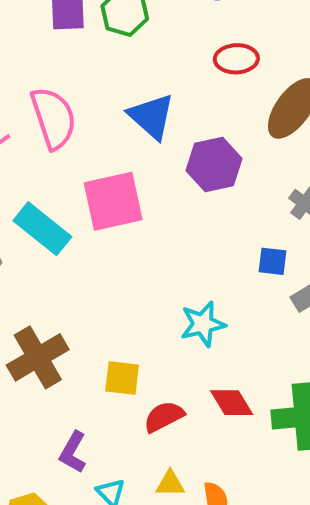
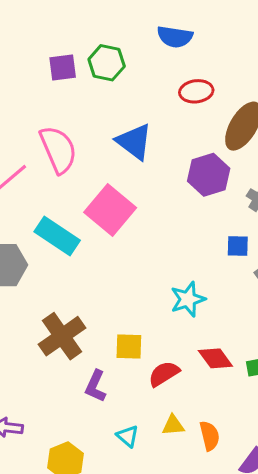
purple hexagon: (214, 165) -> (209, 175), moved
pink square: (113, 201) -> (110, 210), turned -33
purple L-shape: (73, 452) -> (96, 386), moved

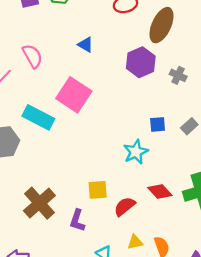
blue triangle: (134, 142) -> (85, 45), size x0.6
pink semicircle: (58, 149) -> (32, 56), size x0.7
blue square: (238, 246) -> (158, 124), moved
brown cross: (62, 336) -> (39, 203), moved

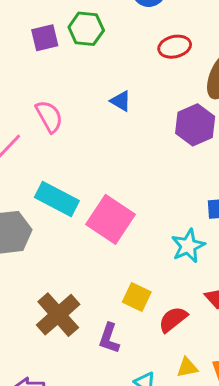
pink square: (74, 95) -> (110, 219), moved
yellow square: (98, 190) -> (137, 297), turned 30

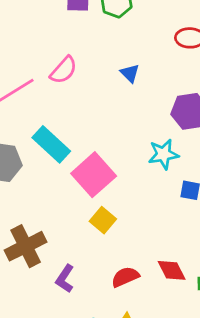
pink semicircle: (49, 116) -> (64, 70), turned 56
cyan star: (188, 246) -> (163, 154), moved
yellow square: (137, 297) -> (103, 220), moved

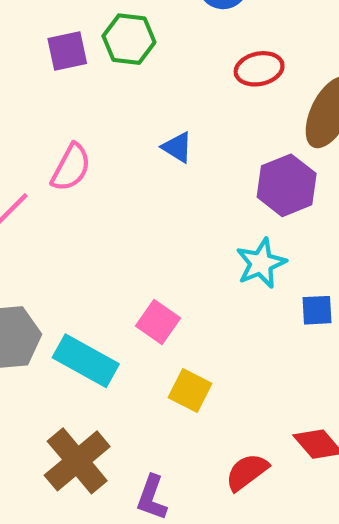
cyan rectangle: (51, 144) -> (86, 361), moved
pink square: (94, 175) -> (158, 322), size x0.6

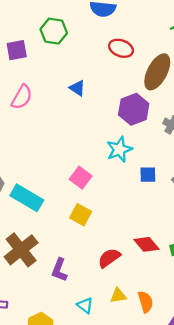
purple square: (67, 51) -> (17, 50), moved
red ellipse: (259, 69) -> (121, 48), turned 30
pink square: (158, 322) -> (81, 178), moved

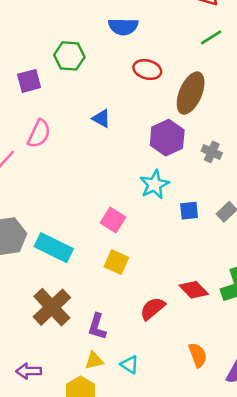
yellow triangle: (118, 296) -> (94, 361), moved

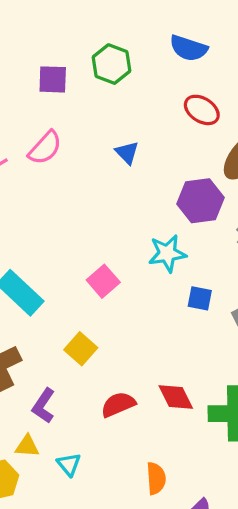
yellow square: (116, 262) -> (81, 349), moved

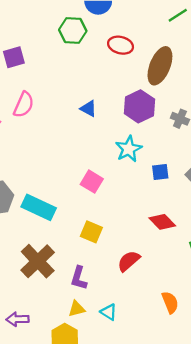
green hexagon: (111, 64) -> (73, 30), moved
blue triangle: (127, 153) -> (88, 109), moved
red diamond: (176, 397) -> (162, 222), moved

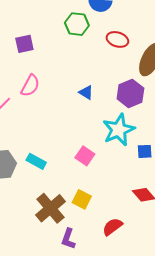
cyan star: (129, 149) -> (119, 130), size x1.4
cyan rectangle: (39, 207) -> (36, 161), moved, size x0.7
brown cross: (38, 261) -> (50, 208), moved

